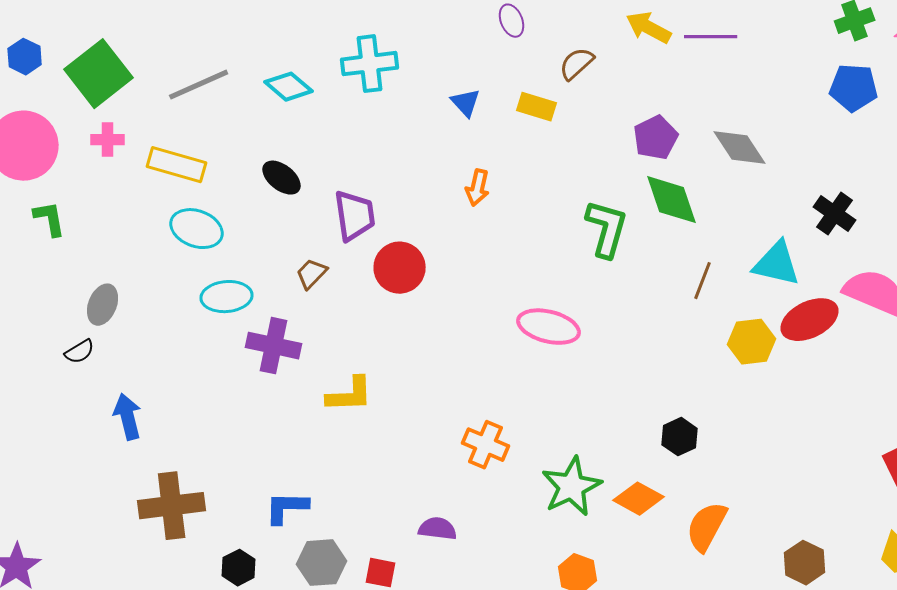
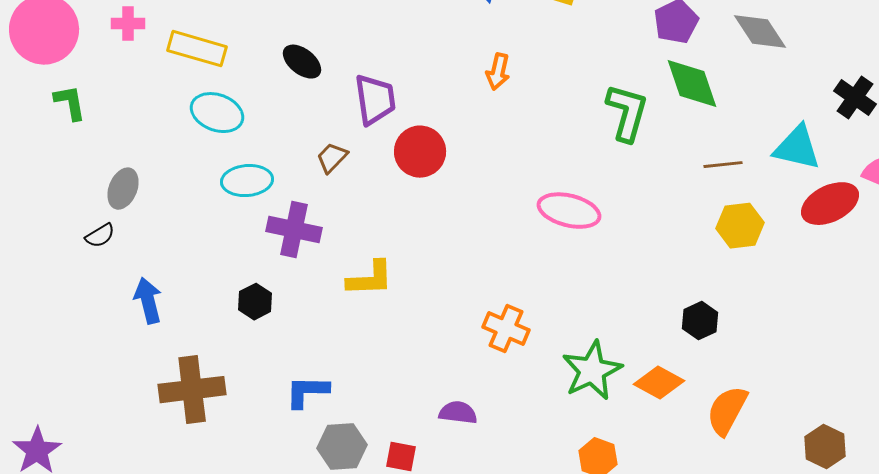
brown line: (703, 281) -> (723, 165), turned 63
yellow hexagon: (752, 342) -> (740, 226), moved
black hexagon: (239, 568) -> (255, 302), moved

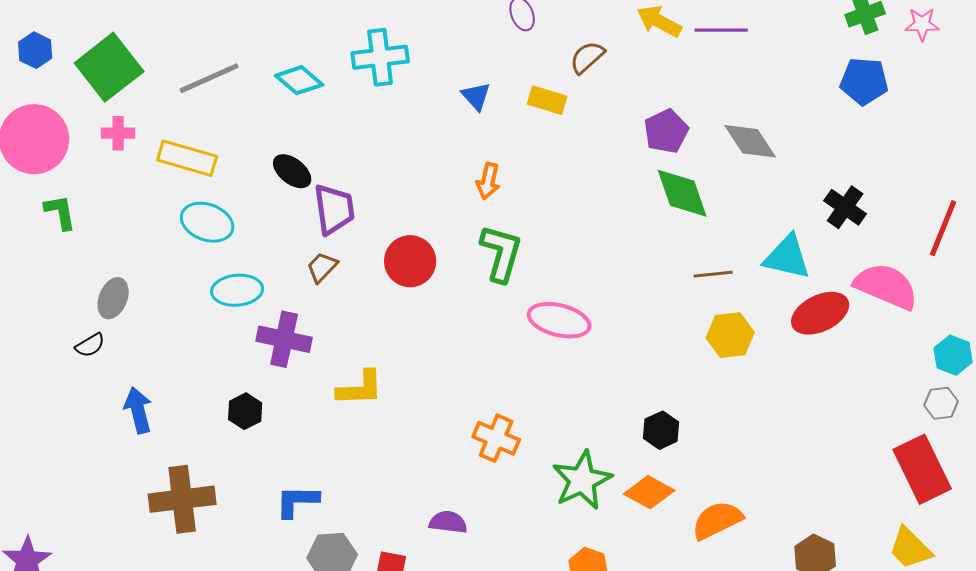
purple trapezoid: (375, 100) -> (334, 209), moved
green L-shape: (627, 113) -> (501, 253), moved
black hexagon: (700, 321) -> (661, 430), moved
orange semicircle: (727, 411) -> (717, 520), turned 36

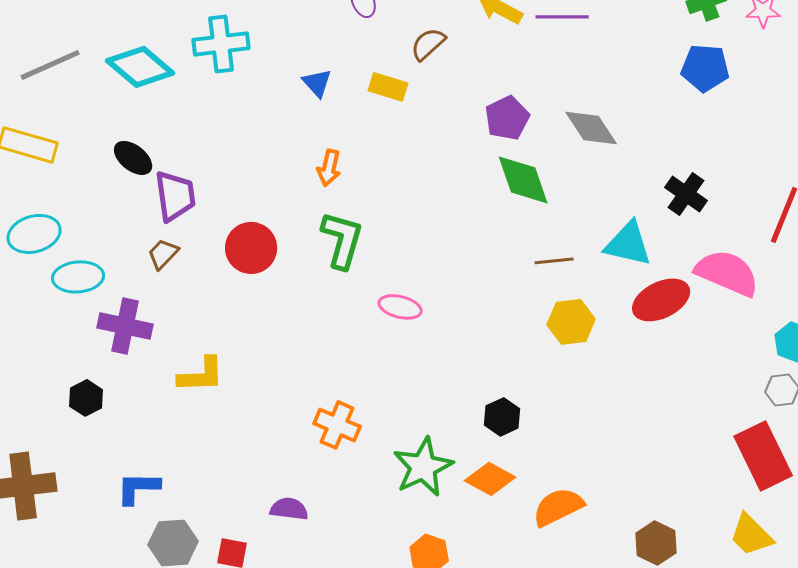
cyan diamond: (299, 80) -> (140, 67), size x1.4
cyan ellipse: (207, 222) -> (34, 234), moved, turned -36
pink ellipse: (559, 320) -> (400, 307), size x0.7

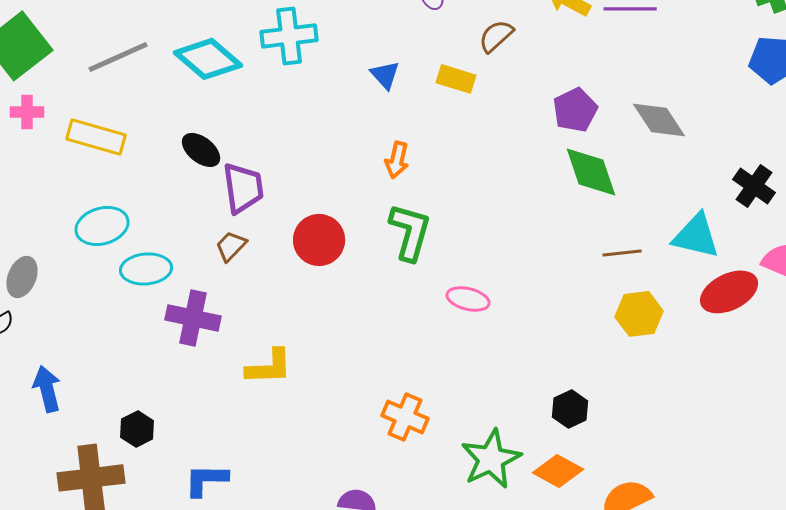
black hexagon: (86, 398) -> (137, 429), moved

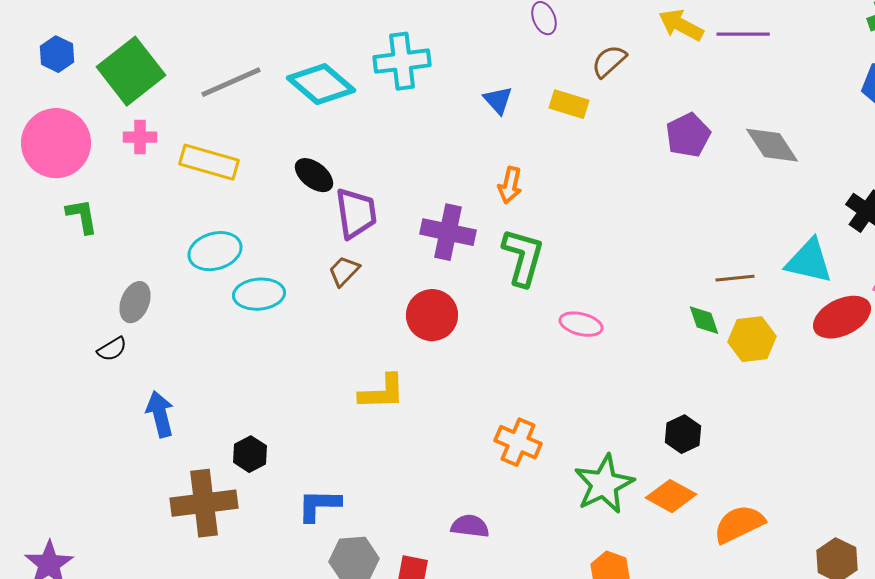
green diamond: (591, 172) -> (704, 320), moved, size x0.6
red circle: (319, 240) -> (432, 315), moved
purple cross: (193, 318) -> (448, 232), moved

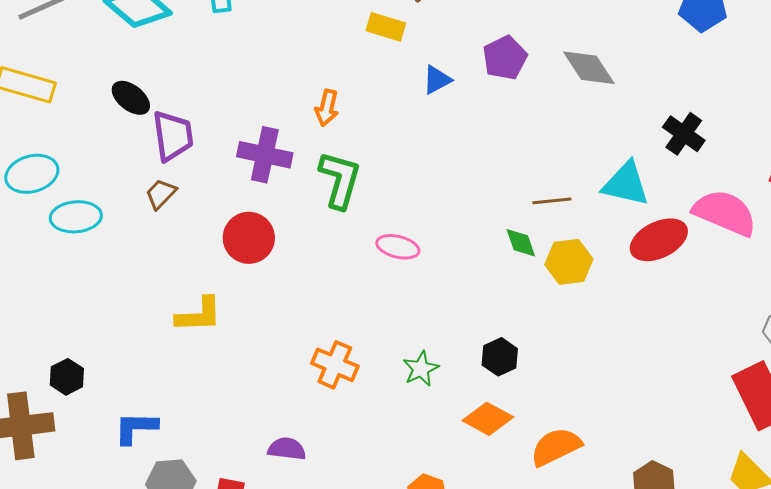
blue triangle: (498, 100) -> (437, 80), moved, turned 44
green star: (604, 484) -> (421, 369), moved, size x0.6

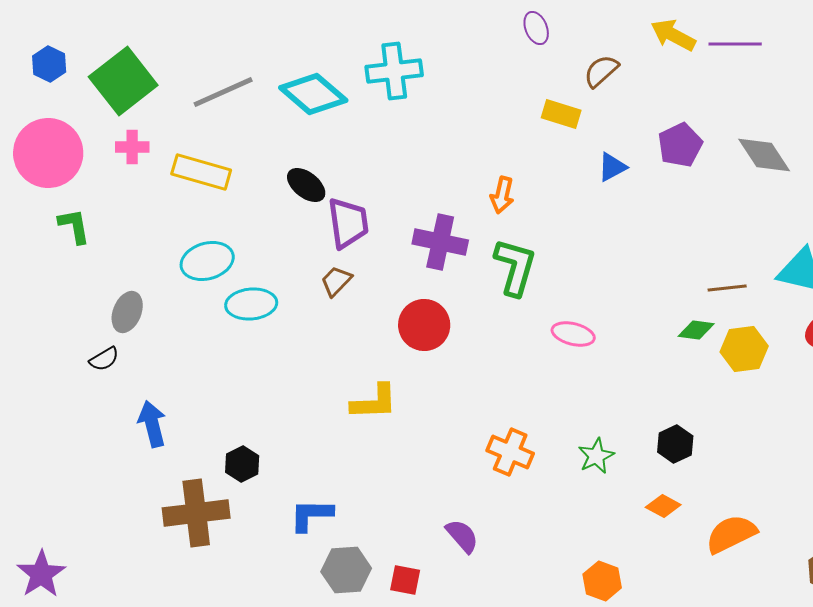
green diamond: (521, 243) -> (696, 330), turned -63
orange diamond: (488, 419) -> (663, 506), size x0.7
purple semicircle: (287, 449) -> (462, 536), turned 42

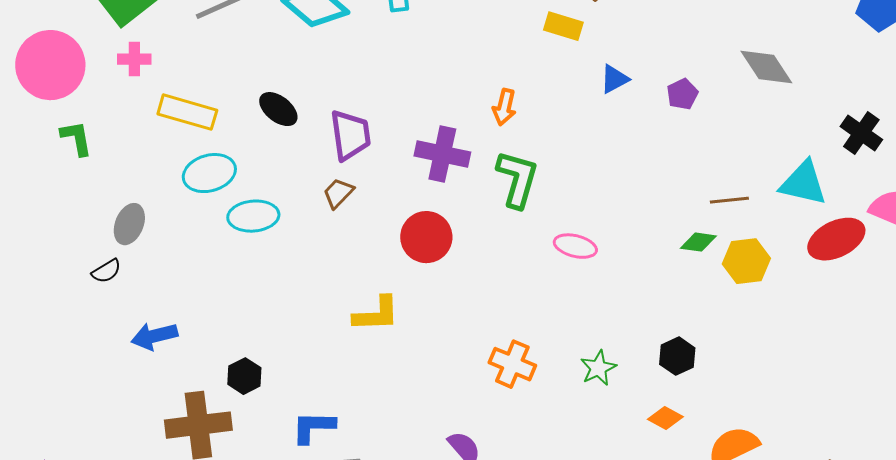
purple pentagon: (680, 145) -> (682, 94), moved, size x0.7
yellow rectangle: (201, 172) -> (187, 112), moved
black ellipse: (306, 185) -> (278, 109), moved
blue arrow: (152, 424) -> (154, 336), turned -90

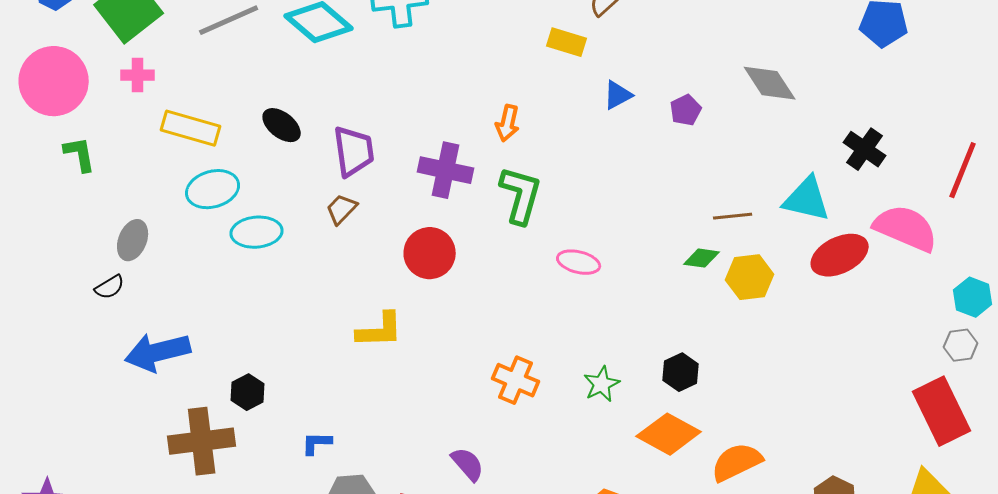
blue arrow: (154, 336) -> (158, 352), size x1.4
orange diamond: (665, 418) -> (669, 434), size x1.8
blue L-shape: (313, 427) -> (317, 443), size x0.7

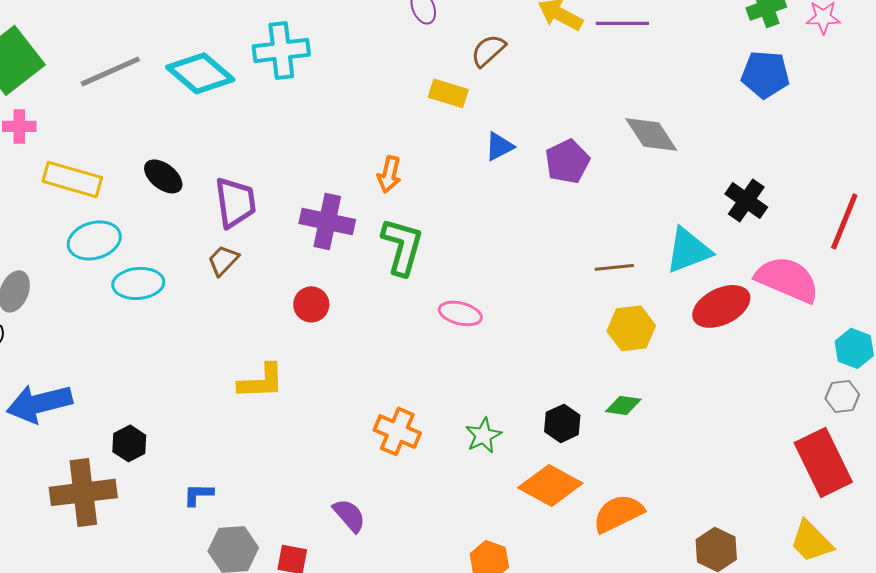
purple pentagon: (686, 110) -> (567, 161), size x1.4
cyan triangle: (807, 199) -> (688, 250), turned -34
red circle: (430, 253) -> (311, 304), size x0.7
green diamond: (702, 258) -> (623, 405), moved

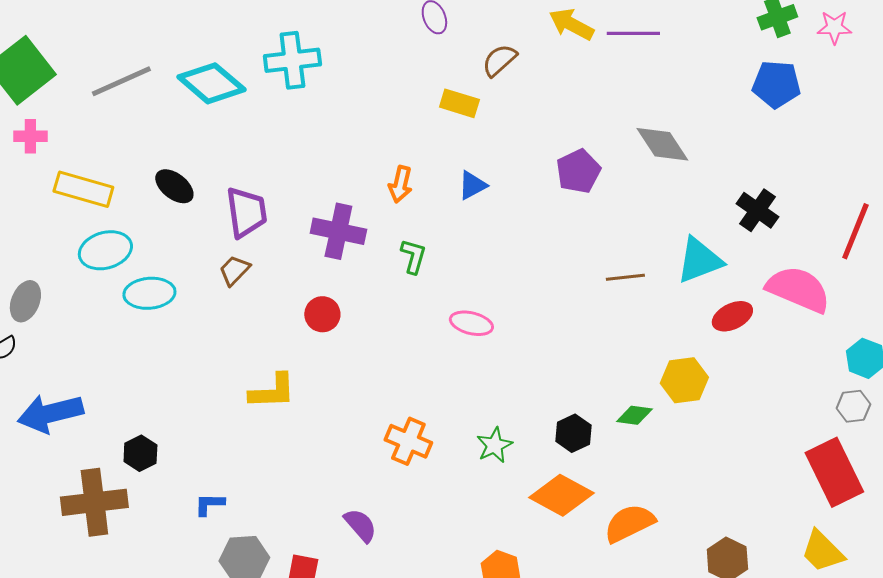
blue triangle: (499, 146) -> (472, 185), moved
green L-shape: (402, 246) -> (413, 256), size x0.6
red ellipse: (721, 306) -> (732, 316), size x0.7
yellow hexagon: (631, 328) -> (684, 380), moved

